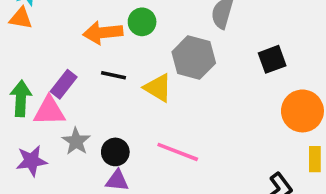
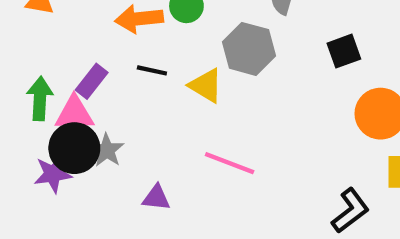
black circle: (115, 152) -> (74, 148), moved, size x1.5

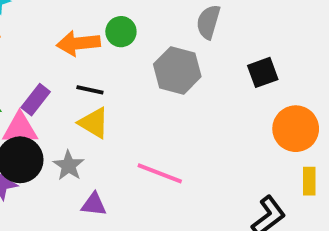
yellow triangle: (206, 86) -> (94, 123), moved
gray star: (107, 150) -> (69, 166), moved

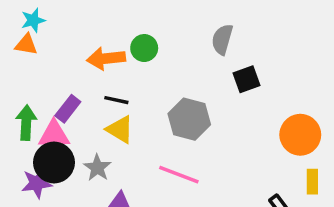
gray hexagon: (177, 70) -> (189, 119), moved
black square: (263, 72) -> (247, 79), moved

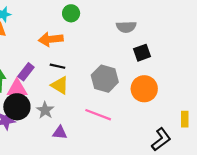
gray semicircle: (222, 39) -> (126, 27), turned -108
green circle: (144, 48) -> (71, 13), moved
orange circle: (300, 135) -> (144, 89), moved

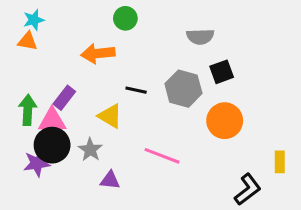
black line: (58, 66) -> (136, 90), moved
gray hexagon: (105, 79) -> (183, 89), moved

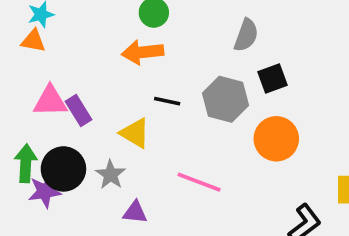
gray semicircle: (200, 37) -> (246, 35), turned -68
orange arrow: (98, 53) -> (143, 52), moved
purple rectangle: (64, 98) -> (79, 111), turned -70
green arrow: (28, 110) -> (26, 163), moved
pink triangle: (52, 121) -> (50, 101), moved

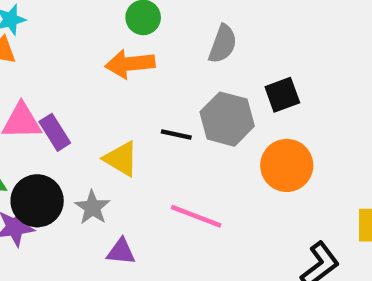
gray semicircle: (246, 35) -> (223, 44), moved
black line: (167, 101) -> (176, 135), moved

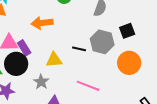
orange arrow: (130, 64) -> (42, 23), moved
yellow triangle: (121, 159) -> (54, 60), turned -36
black circle: (37, 201) -> (16, 64), moved

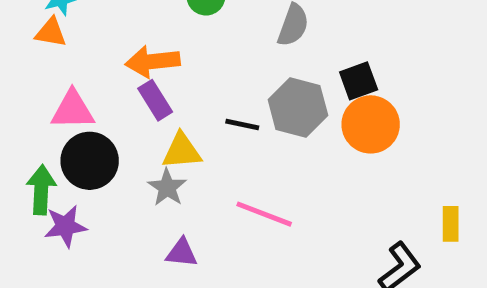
purple rectangle: (24, 48) -> (155, 100), moved
orange circle: (129, 63) -> (371, 124), moved
gray star: (41, 82) -> (167, 187), moved

